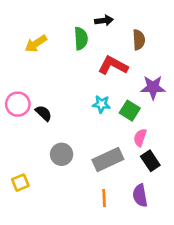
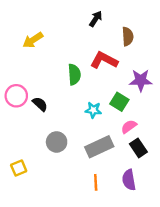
black arrow: (104, 20) -> (96, 19), turned -49
green semicircle: (81, 38) -> (74, 74), moved
cyan star: (101, 104) -> (93, 110), moved
pink semicircle: (140, 138) -> (129, 127), turned 35

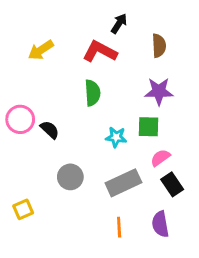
red L-shape: (104, 60) -> (100, 52), moved
purple star: (141, 80) -> (159, 91), moved
green square: (119, 102) -> (149, 127), turned -30

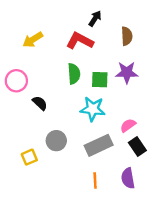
pink circle: (20, 119) -> (16, 81), moved
green square: (149, 127) -> (100, 80), moved
cyan star: (116, 137) -> (93, 109), size x1.5
yellow square: (23, 209) -> (29, 157), moved

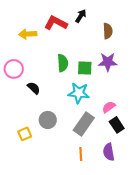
yellow arrow: (33, 40) -> (28, 34), turned 30
red L-shape: (80, 41) -> (56, 23), moved
gray rectangle: (99, 145) -> (84, 124), turned -30

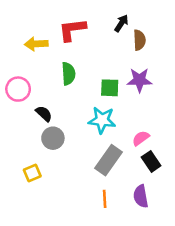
black arrow: (81, 16) -> (121, 23), moved
red L-shape: (56, 23) -> (72, 30), turned -35
green semicircle: (63, 63) -> (68, 74), moved
gray circle: (48, 120) -> (53, 138), moved

